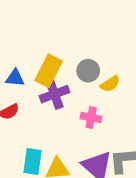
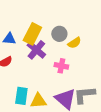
purple cross: (54, 94) -> (36, 50), turned -30

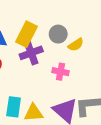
purple cross: (36, 50) -> (31, 53), turned 30

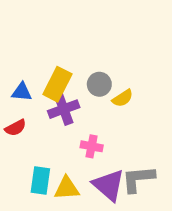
pink cross: (60, 72) -> (92, 146), moved

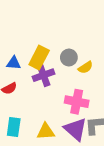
pink cross: (92, 146) -> (77, 102), moved, size x1.5
cyan rectangle: (40, 180) -> (14, 127), moved

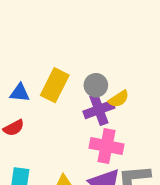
purple cross: (44, 75) -> (99, 110), moved

